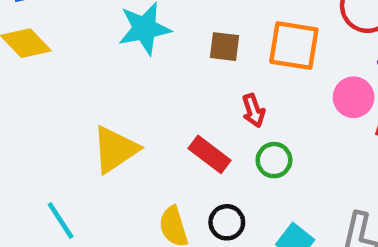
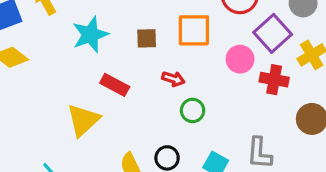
red arrow: (253, 110) -> (173, 79), turned -45
red rectangle: (210, 154) -> (115, 85), moved

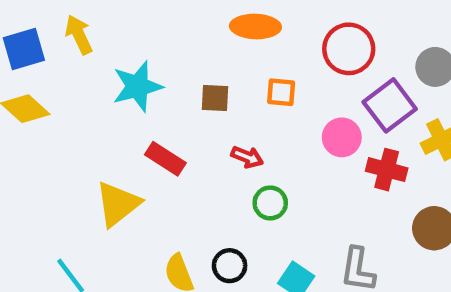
orange square: (194, 30) -> (281, 92), size x0.6

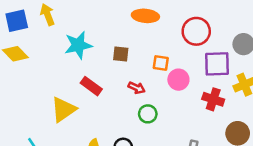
orange square: (281, 92) -> (161, 63), moved
purple square: (390, 105) -> (217, 64), turned 32
pink circle: (342, 137) -> (178, 80), moved

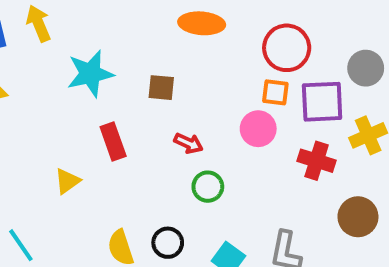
orange square: (161, 63) -> (275, 92), moved
red rectangle: (91, 86) -> (113, 141), turned 35
yellow triangle: (63, 109) -> (67, 181), size x0.6

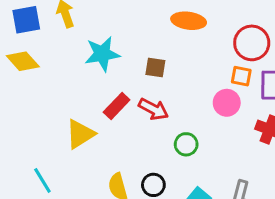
red rectangle: (113, 141) -> (117, 106), turned 60
red arrow: (188, 143) -> (153, 109), moved, size x1.4
yellow triangle: (67, 181) -> (80, 134), size x1.5

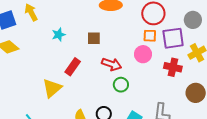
cyan star: (102, 54) -> (59, 35), size x0.6
red arrow: (153, 109) -> (112, 64), moved

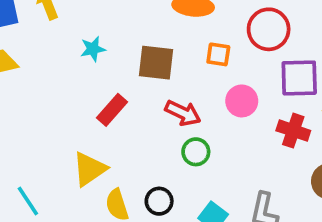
orange square: (150, 36) -> (218, 54), moved
brown square: (94, 38) -> (156, 63), size x1.5
yellow triangle: (52, 88) -> (89, 169), moved

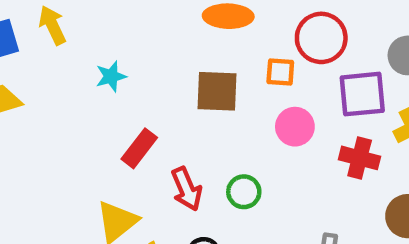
orange square: (218, 54) -> (280, 72), moved
brown square: (156, 63) -> (217, 91), moved
red arrow: (183, 113) -> (187, 189), moved, turned 45

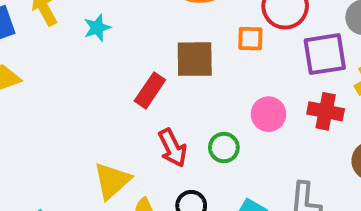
cyan star: (111, 76) -> (97, 28), moved
pink circle: (295, 127) -> (269, 114), moved
red rectangle: (139, 148) -> (150, 90), moved

